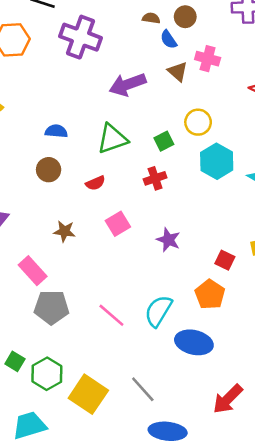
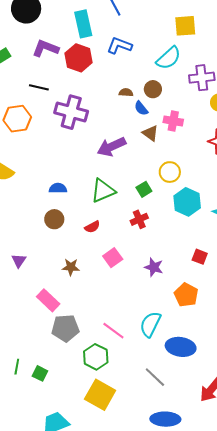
red square: (225, 260) -> (200, 257), moved
orange pentagon: (210, 294) -> (186, 295), moved
green hexagon: (47, 374) -> (96, 357), moved
gray line: (143, 389) -> (155, 377), moved

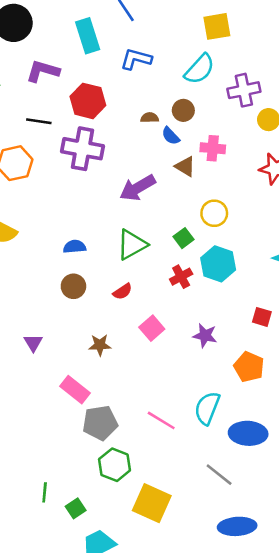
red hexagon: (79, 58) -> (88, 101), moved
cyan hexagon: (187, 202) -> (218, 264), moved
green hexagon: (96, 357) -> (115, 465), moved
green line: (17, 367) -> (45, 492), moved
green square: (40, 373) -> (76, 508), moved, turned 35

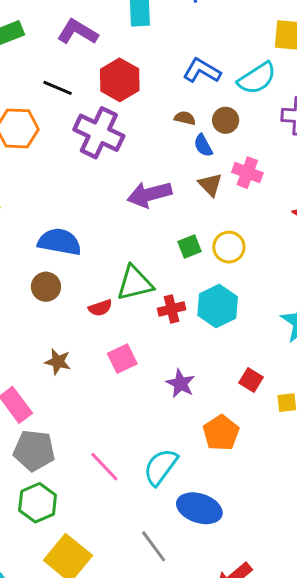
blue L-shape: (136, 59) -> (202, 71), moved
green square: (184, 238) -> (189, 247), moved
green triangle: (132, 245) -> (135, 283), moved
blue semicircle: (75, 247) -> (59, 242), size x1.6

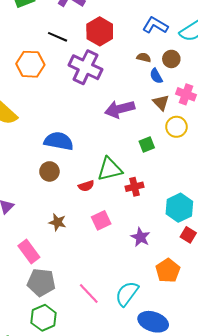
yellow circle: (229, 247) -> (176, 127), moved
cyan hexagon: (218, 306) -> (179, 208), moved

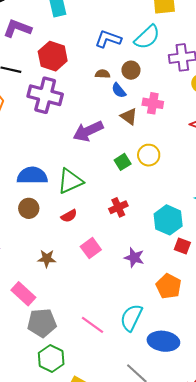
yellow circle: (176, 127) -> (149, 155), moved
green triangle: (110, 169) -> (70, 181), moved

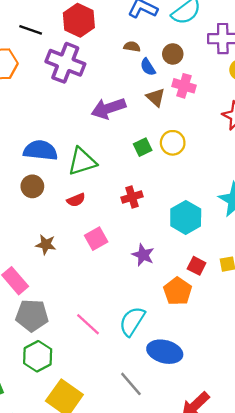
brown circle: (131, 70) -> (173, 54), moved
red square: (182, 246) -> (197, 266), moved

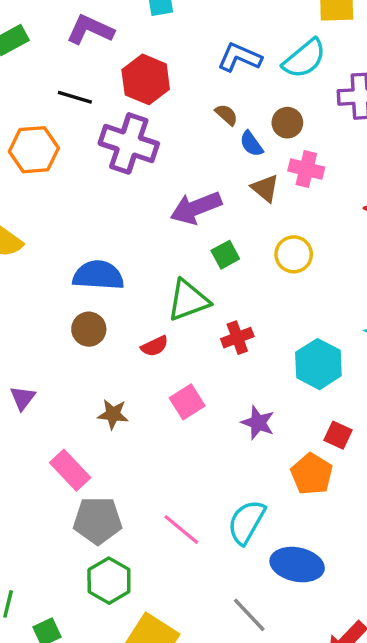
brown semicircle: (132, 47) -> (226, 115), turned 35
green square: (143, 147) -> (225, 255), moved
green triangle: (82, 161) -> (188, 300), moved

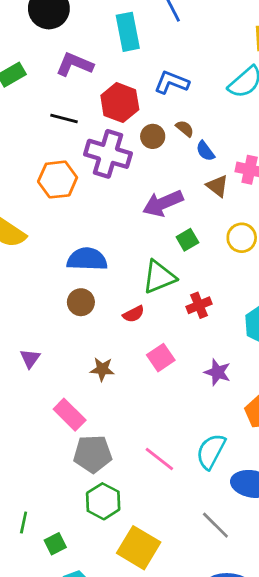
blue L-shape: (240, 57) -> (172, 82), moved
brown circle: (287, 123) -> (153, 136), moved
orange hexagon: (34, 150) -> (58, 180), moved

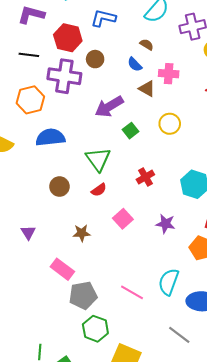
brown semicircle: (185, 129) -> (147, 45), moved
blue semicircle: (87, 259) -> (50, 137), moved
green triangle: (159, 277) -> (98, 159), moved, turned -36

